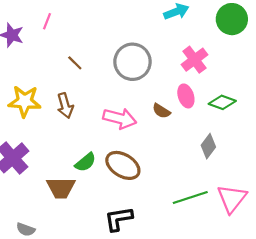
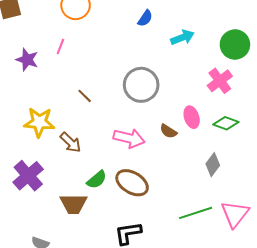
pink cross: (194, 60) -> (220, 81), moved
brown line: (75, 63) -> (85, 96), moved
brown arrow: (65, 106) -> (71, 142), moved, turned -30

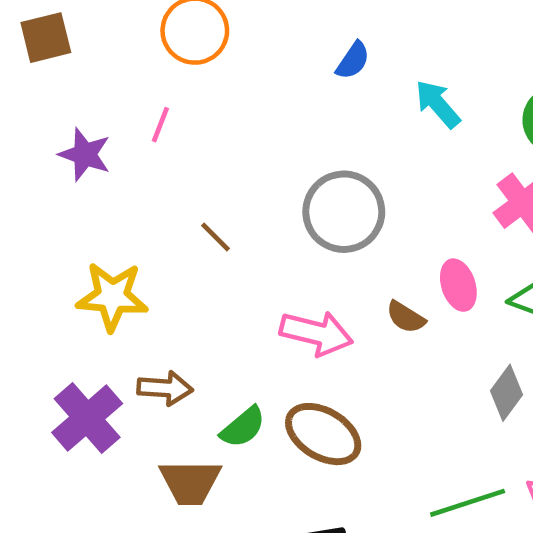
cyan arrow: (182, 37) -> (438, 104), turned -110
brown arrow: (71, 142) -> (165, 388), moved, turned -40

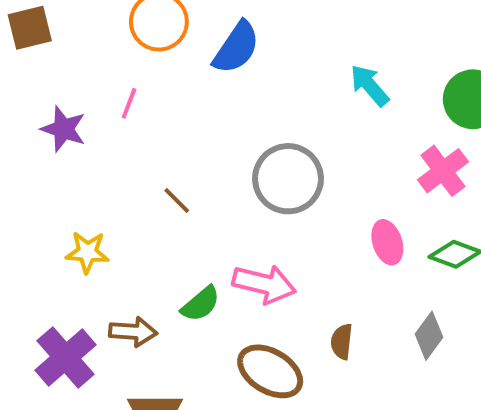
blue semicircle: (353, 60) -> (236, 48), moved, size x1.6
yellow star: (112, 297) -> (87, 252), size x0.7
brown semicircle: (406, 317) -> (342, 342), moved, turned 64
green semicircle: (243, 427) -> (201, 304), moved

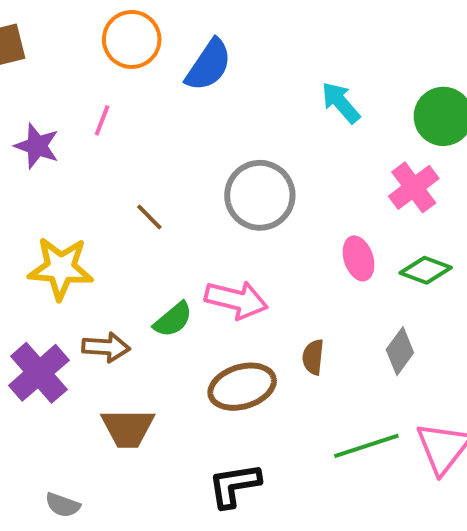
yellow star: (87, 252) -> (61, 268), size x1.5
brown ellipse: (270, 371) -> (242, 387), turned -48

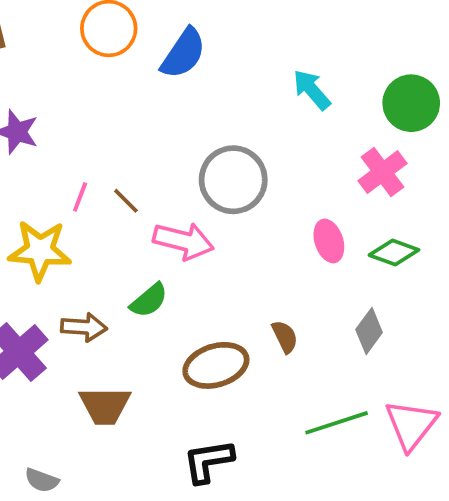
pink line: (102, 120) -> (80, 197), moved
pink arrow: (236, 300) -> (183, 241), moved
brown semicircle: (313, 357) -> (285, 337), turned 148

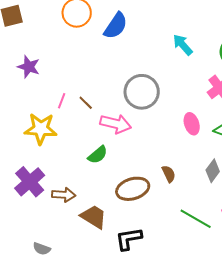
brown arrow: (84, 327) -> (64, 195), moved
brown trapezoid: (105, 406) -> (94, 217), moved, turned -148
green line: (337, 423) -> (196, 219), turned 48

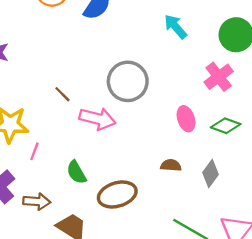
pink line: (62, 101) -> (34, 151), moved
green semicircle: (98, 155) -> (76, 172), moved, turned 100
brown semicircle: (169, 174) -> (171, 165), moved, turned -60

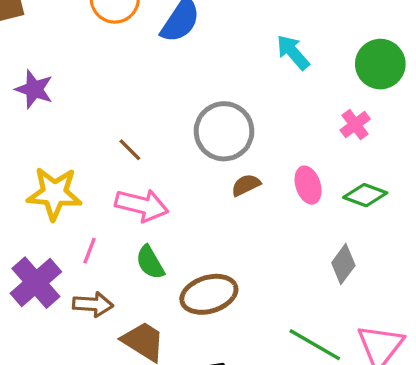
pink cross: (219, 77) -> (355, 125), size x0.7
pink arrow: (97, 119) -> (142, 205), moved
pink line: (34, 151) -> (90, 251), moved
brown semicircle: (171, 165) -> (246, 185), moved, turned -30

